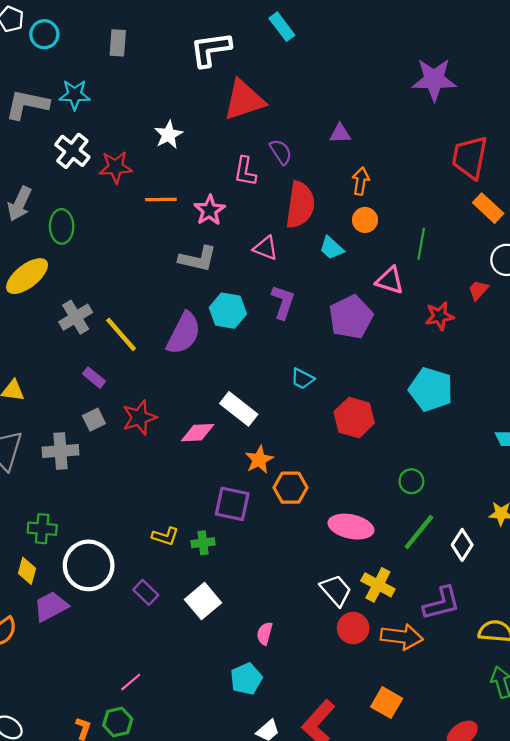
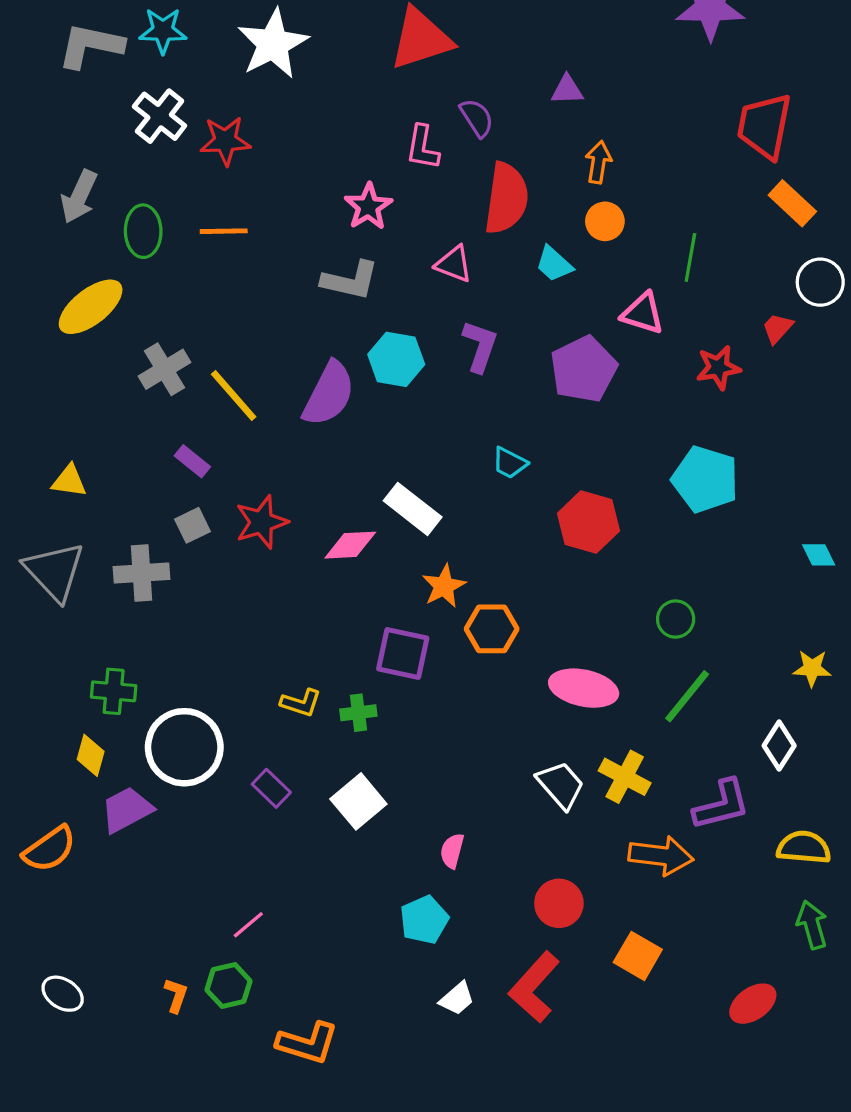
white star: (168, 135) -> (273, 44), moved, size x1.6
orange line: (161, 199) -> (224, 231), moved
white diamond: (462, 545) -> (779, 746), moved
red circle: (353, 628) -> (559, 903), moved

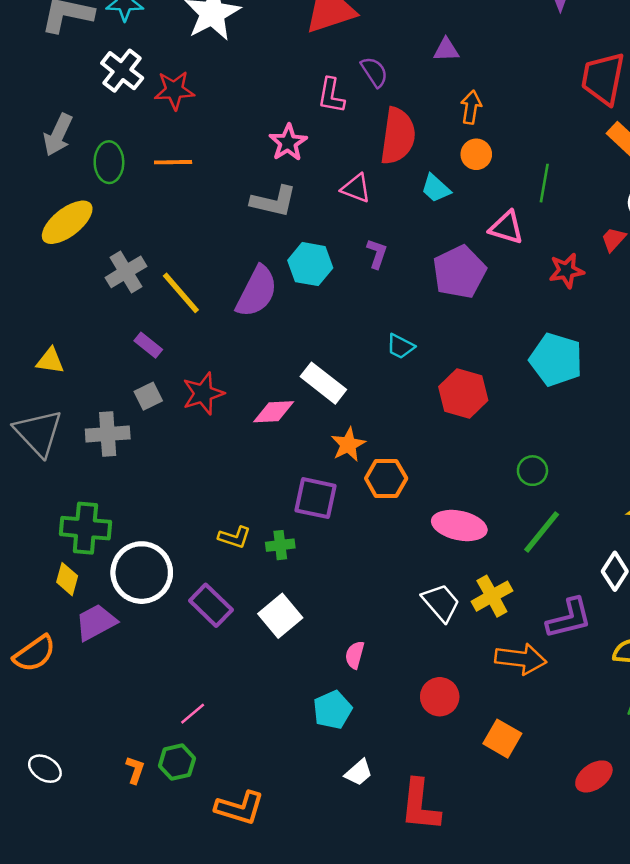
purple L-shape: (480, 346) -> (377, 254), size x0.7
green cross: (114, 691) -> (85, 528), size x1.4
yellow cross: (625, 777) -> (492, 596), turned 33
purple rectangle: (271, 788) -> (211, 605), size x1.4
red L-shape: (534, 987) -> (420, 805), moved, turned -36

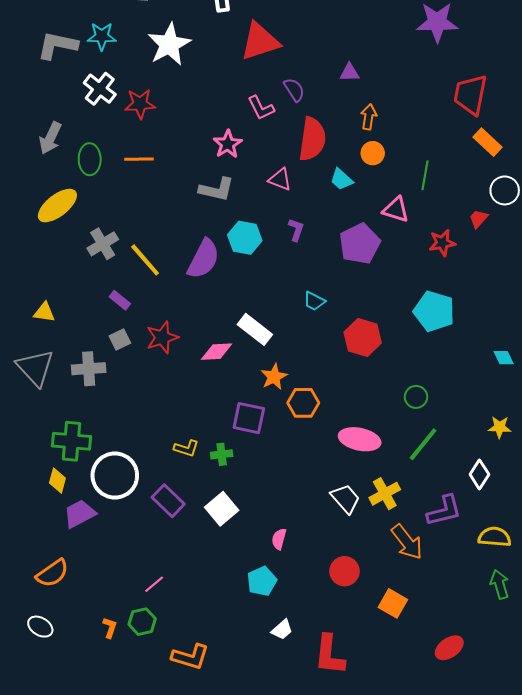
pink L-shape: (331, 95) -> (261, 108), turned -36
orange semicircle: (34, 654) -> (52, 573), moved
orange arrow: (521, 659) -> (407, 542), turned 45
red ellipse: (594, 776) -> (449, 648), moved

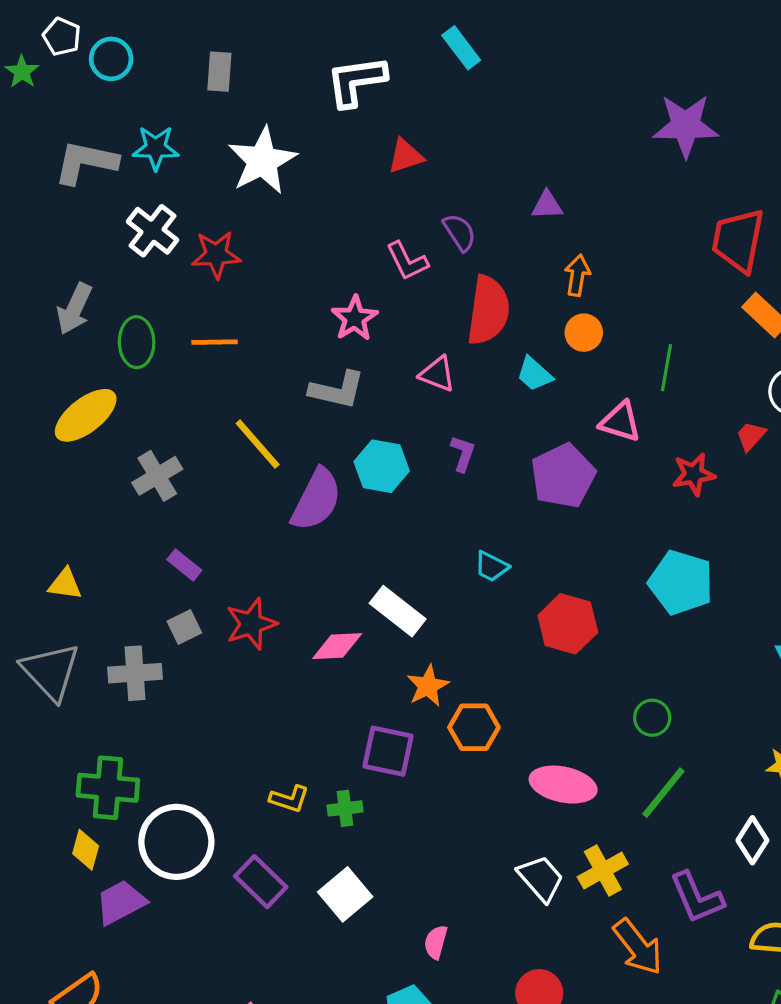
red triangle: (260, 41) -> (406, 156), size x0.6
yellow line: (145, 260) -> (258, 444), moved
purple L-shape: (444, 511) -> (697, 898), turned 81

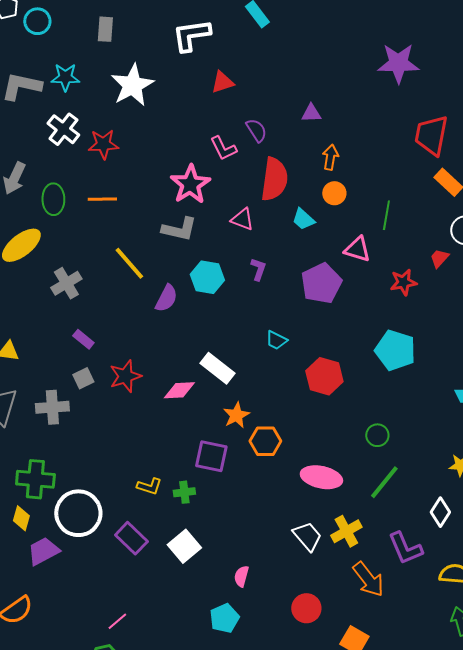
pink star: (355, 318) -> (190, 184), size x1.4
purple semicircle: (316, 500) -> (166, 298), size x0.7

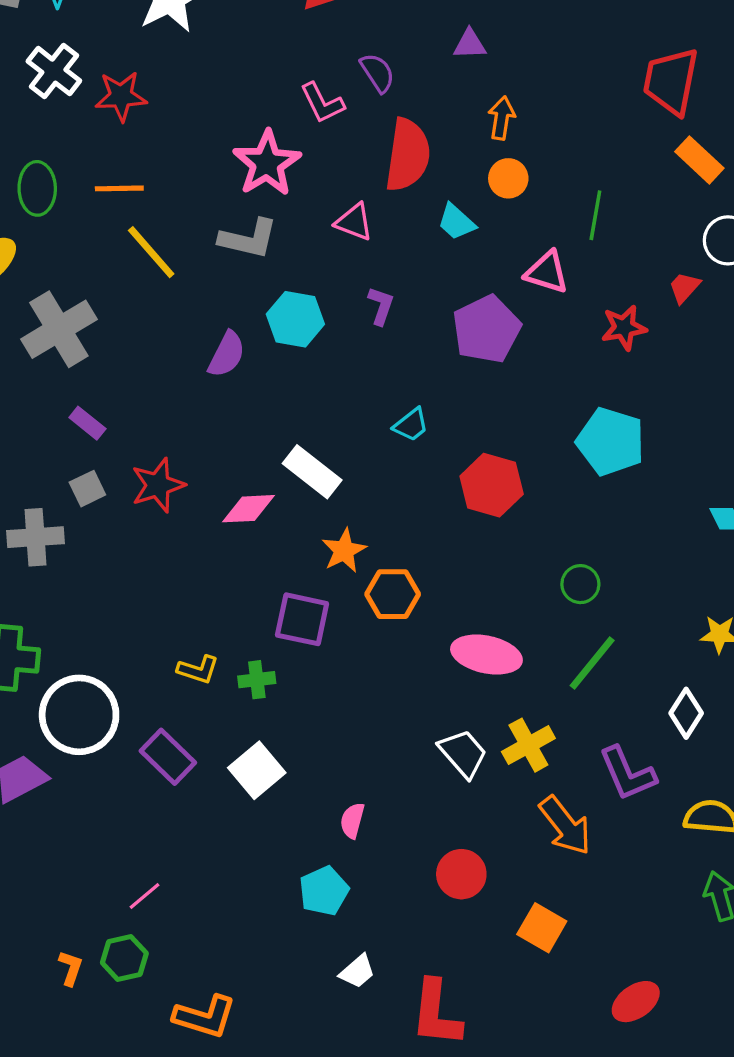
yellow line: (129, 263) -> (151, 252), moved
gray cross: (66, 283) -> (59, 329), size x1.4
cyan trapezoid: (276, 340) -> (411, 425), turned -65

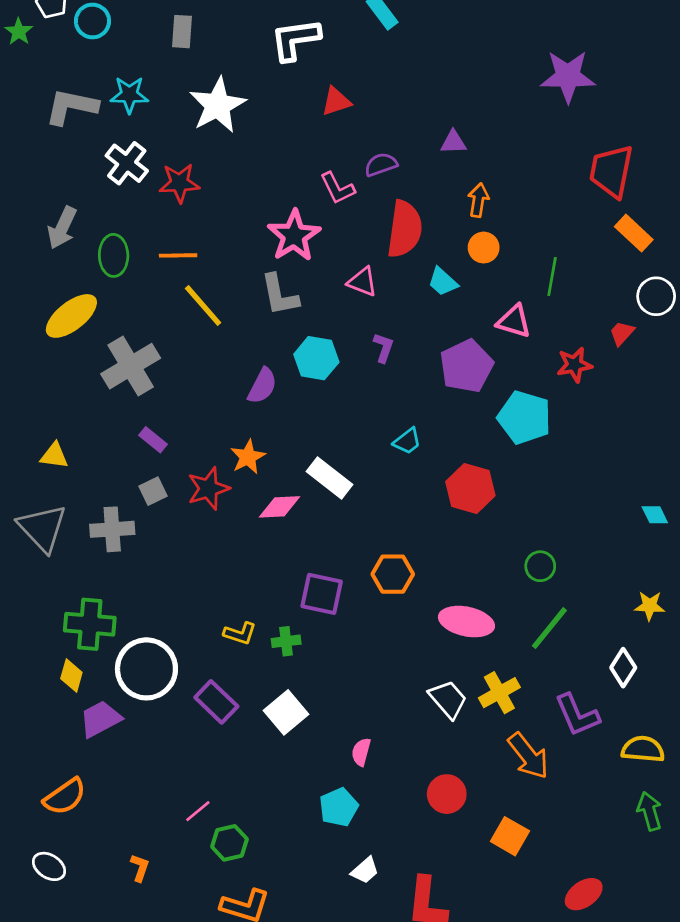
purple semicircle: (378, 73) -> (381, 165), turned -76
gray L-shape: (248, 239) -> (279, 295), turned 66
cyan pentagon: (611, 442) -> (524, 417), moved
orange star: (344, 551) -> (248, 457), moved
green hexagon: (124, 958) -> (229, 843), moved

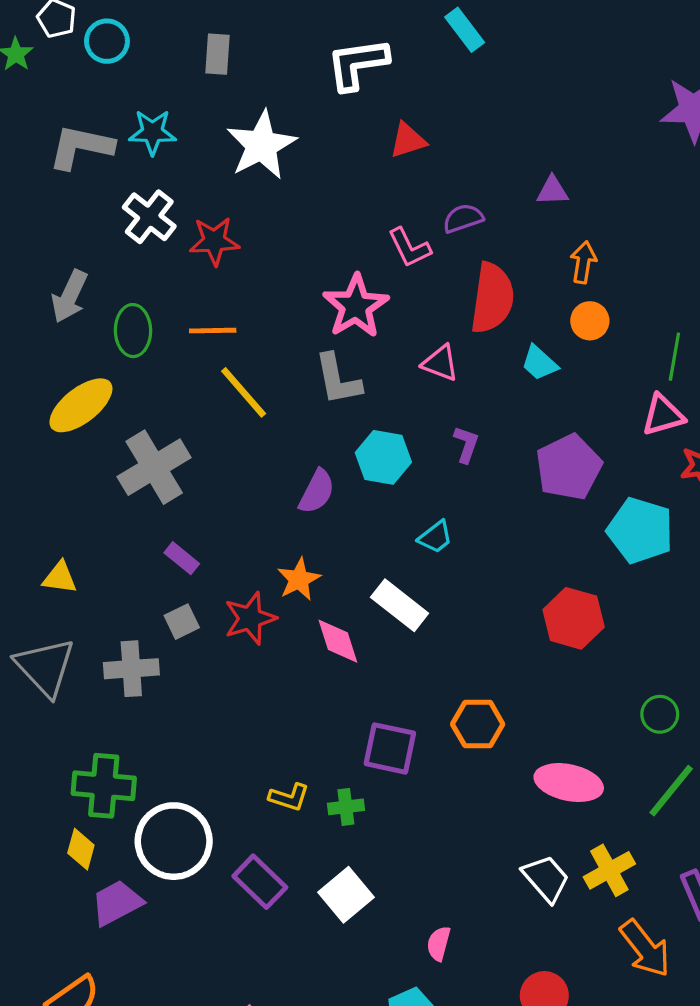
pink triangle: (514, 321) -> (663, 415), moved, turned -33
cyan trapezoid: (407, 441) -> (435, 537), moved
pink diamond: (279, 507) -> (338, 641), turned 75

